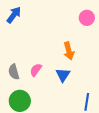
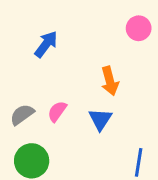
blue arrow: (14, 15) -> (46, 44), moved
gray semicircle: (14, 72) -> (22, 115), turned 70

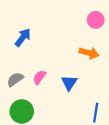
blue arrow: (46, 44) -> (23, 37), moved
orange arrow: (110, 81) -> (89, 53), moved, turned -60

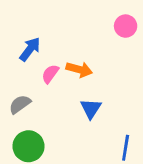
orange arrow: (89, 53) -> (79, 69), moved
pink semicircle: (39, 77) -> (50, 74), moved

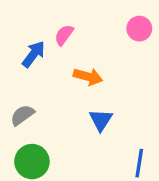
pink semicircle: (50, 74) -> (64, 35), moved

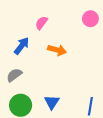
blue arrow: (34, 54) -> (22, 46), moved
blue triangle: (101, 120) -> (52, 102), moved

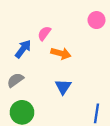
pink semicircle: (41, 23) -> (44, 33), moved
blue triangle: (52, 102) -> (63, 87), moved

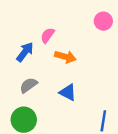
gray semicircle: (15, 80) -> (28, 85), moved
blue triangle: (63, 87) -> (68, 92), turned -36

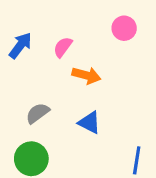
pink circle: (103, 21) -> (124, 28), moved
blue arrow: (25, 52) -> (20, 46), moved

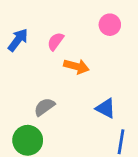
gray semicircle: (38, 113) -> (44, 107), moved
blue triangle: (90, 123) -> (106, 108), moved

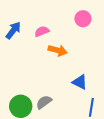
pink semicircle: (56, 41) -> (42, 31), turned 32
gray semicircle: (44, 107) -> (44, 102), moved

